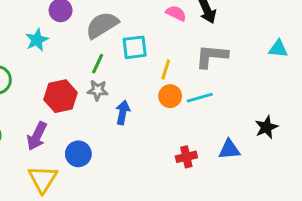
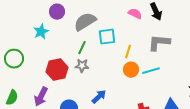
blue arrow: (123, 112) -> (99, 97), moved, turned 35

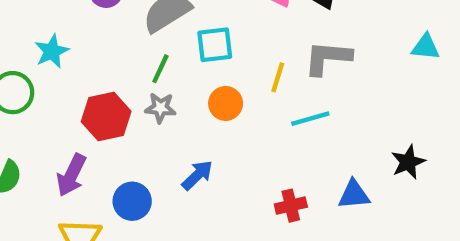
cyan star: (41, 32) -> (52, 51), moved
yellow line: (128, 52) -> (278, 77), moved
orange circle: (131, 70) -> (226, 103), moved

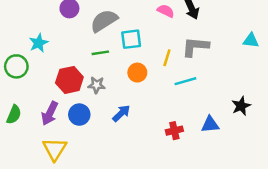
green line: (160, 69) -> (100, 53), turned 56
gray star: (160, 108) -> (97, 85), moved
blue circle: (132, 201) -> (79, 115), moved

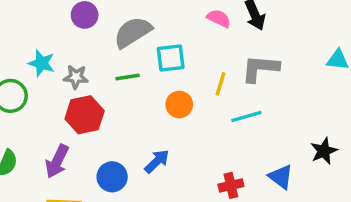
cyan star: (39, 43) -> (42, 63), turned -30
gray star: (97, 85) -> (76, 77), moved
blue circle: (79, 115) -> (112, 177), moved
blue triangle: (210, 124) -> (281, 177), turned 42

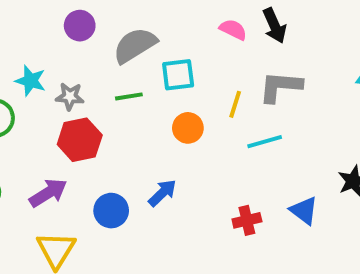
purple arrow: (57, 161) -> (48, 193), turned -148

